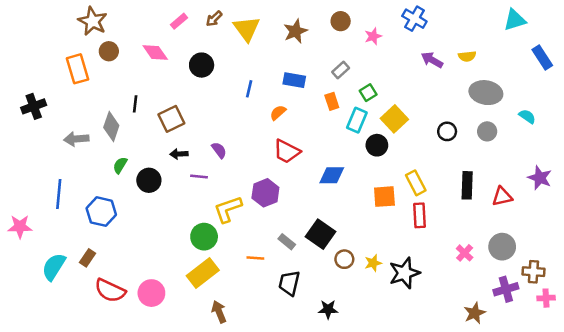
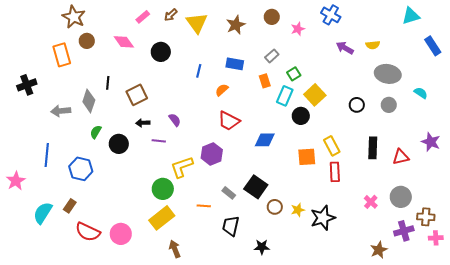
pink star: (20, 227) -> (16, 181), turned -30

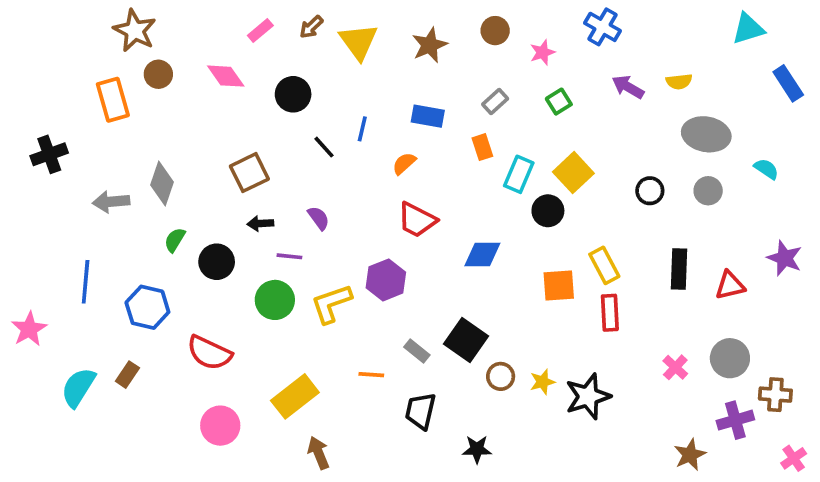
green square: (294, 74) -> (559, 102), moved
black line: (108, 83) -> (324, 147), moved, turned -48
green circle: (163, 189) -> (275, 300), moved
red semicircle: (88, 232) -> (209, 353), moved
pink cross: (436, 238) -> (794, 458), moved, turned -32

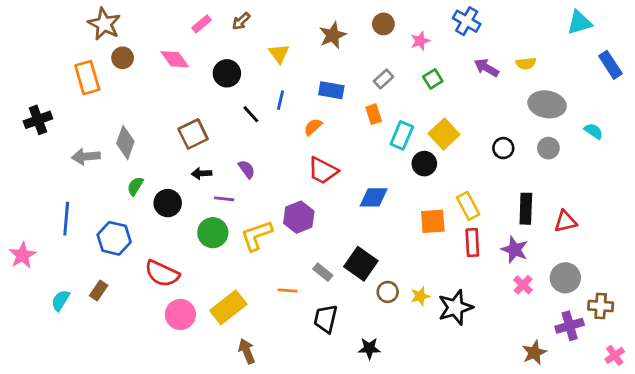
yellow triangle: (359, 41) -> (279, 54), moved, size x0.7
purple star: (785, 258) -> (515, 250), moved
cyan semicircle: (78, 387) -> (61, 300), size x0.7
pink circle: (220, 426) -> (180, 314), moved

